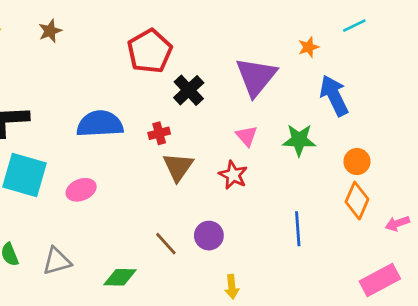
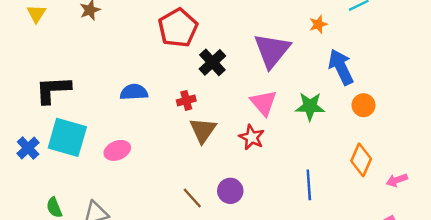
blue semicircle: (100, 124) -> (134, 92), size x0.7
pink triangle: (247, 136) -> (264, 103), size x1.4
orange circle: (357, 162) -> (363, 105), moved

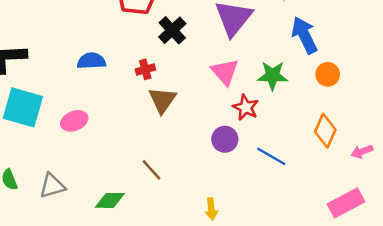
red star: (252, 137) -> (246, 107), moved
blue line: (309, 185) -> (271, 156), turned -56
purple circle: (230, 191) -> (225, 139), moved

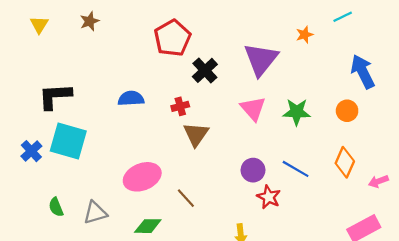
blue arrow: (304, 35) -> (363, 72), moved
red star: (246, 107) -> (269, 197), moved
pink ellipse: (74, 121) -> (142, 177), moved, size x1.5
blue line: (271, 156) -> (296, 169), moved

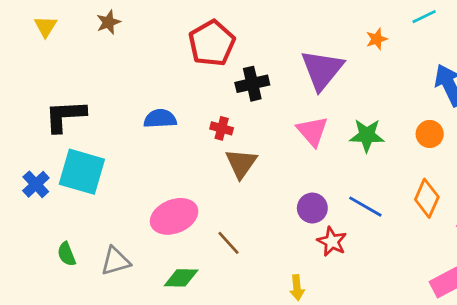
black cross: (205, 70) -> (252, 84), turned 30
red cross: (180, 106) -> (222, 128), turned 30

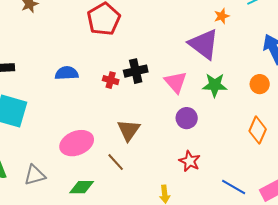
purple triangle: (322, 70) -> (204, 44), moved, turned -32
black cross: (252, 84) -> (136, 71), moved
brown triangle: (241, 163) -> (129, 130), moved
blue line: (365, 207) -> (234, 187), moved
purple circle: (312, 208) -> (187, 118), moved

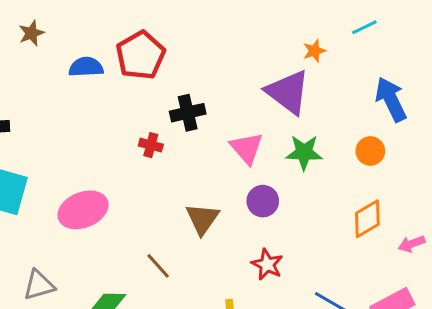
black cross: (136, 71) -> (188, 113), moved
blue semicircle: (67, 73) -> (86, 67), moved
brown triangle: (129, 130) -> (202, 219), moved
orange diamond: (258, 130) -> (367, 219), turned 36
pink ellipse: (77, 143) -> (83, 210), moved

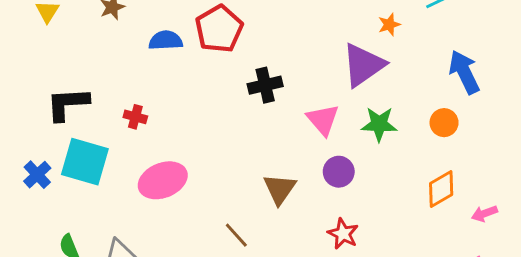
purple triangle: (288, 92) -> (363, 65), turned 48
red cross: (151, 145) -> (135, 117), moved

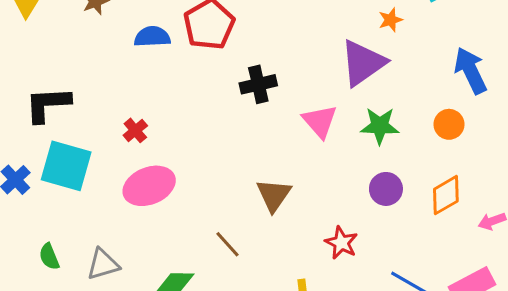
red cross: (135, 117) -> (135, 130), moved, turned 35
purple circle: (339, 172) -> (386, 189), moved

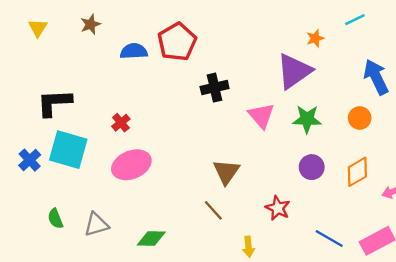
brown line: (228, 244) -> (213, 210), moved

